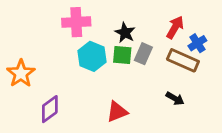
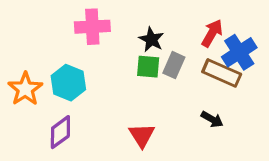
blue cross: (197, 43) -> (239, 52), size x1.5
cyan hexagon: (92, 56) -> (68, 83), moved
red triangle: (117, 112) -> (142, 135), turned -40

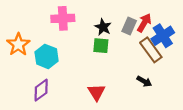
gray rectangle: (174, 65) -> (129, 26), moved
brown rectangle: (222, 73) -> (151, 50), turned 30
orange star: (25, 89) -> (18, 44), moved

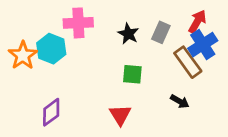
red arrow: (144, 23) -> (197, 22), moved
green square: (101, 46) -> (132, 74), moved
cyan hexagon: (47, 56) -> (51, 49), moved

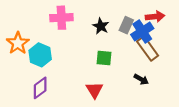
red arrow: (197, 22) -> (155, 17), turned 54
blue cross: (203, 45) -> (142, 31), moved
cyan hexagon: (51, 49) -> (40, 55), moved

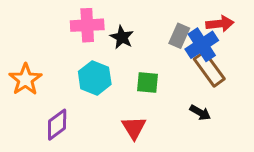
black star: (101, 26) -> (122, 37), moved
orange star: (18, 43) -> (25, 79), moved
cyan hexagon: (40, 55) -> (95, 78), moved

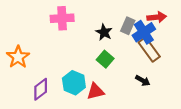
black star: (122, 37) -> (104, 32), moved
cyan hexagon: (95, 78) -> (74, 83), moved
green square: (147, 82) -> (105, 59), turned 35
red triangle: (134, 128) -> (95, 91), turned 48

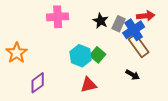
black star: (104, 32) -> (101, 21), moved
cyan hexagon: (74, 83) -> (81, 56), moved

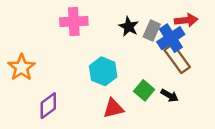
green square: (98, 55) -> (144, 90), moved

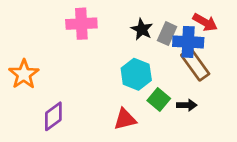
red arrow: (186, 20) -> (205, 22), turned 35
blue cross: (171, 38) -> (188, 42), turned 36
cyan hexagon: (103, 71) -> (136, 74), moved
black arrow: (170, 96) -> (187, 105), turned -30

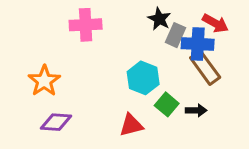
black star: (142, 29) -> (159, 19), moved
orange star: (24, 74) -> (44, 81), moved
purple diamond: (53, 116) -> (56, 122), turned 40

